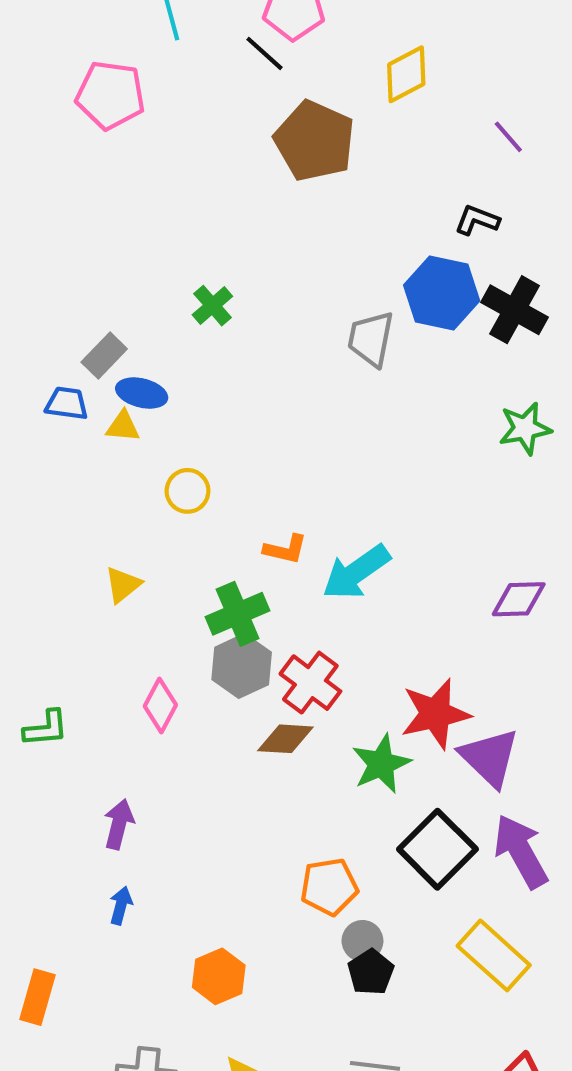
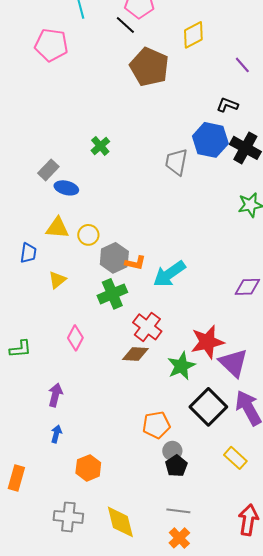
blue trapezoid: (67, 403) -> (28, 253), moved, turned 90
yellow triangle: (123, 426) -> (57, 228), moved, size x1.4
gray hexagon: (242, 666) -> (114, 258), moved
yellow rectangle: (494, 955) -> (235, 458), size x0.7
orange hexagon: (219, 976) -> (88, 468), moved

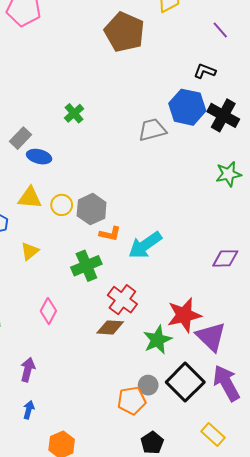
gray trapezoid: (176, 162) -> (152, 130), turned 64
gray hexagon: (114, 258) -> (92, 209), moved
gray circle: (172, 451) -> (148, 385), moved

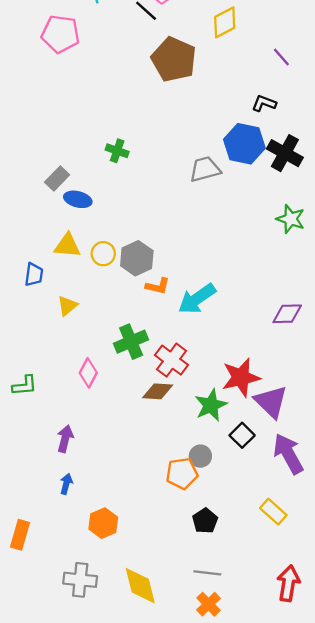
green cross: (74, 113) -> (117, 151), turned -30
green star: (228, 174) -> (291, 219), turned 30
green cross: (86, 266) -> (131, 342), moved
black square: (185, 382) -> (242, 435), moved, size x0.6

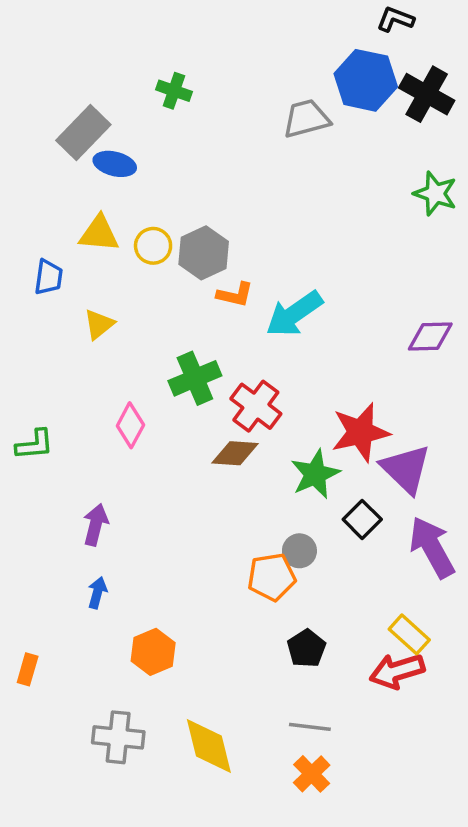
gray rectangle: (57, 179) -> (83, 133), size x1.4
orange rectangle: (20, 535) -> (28, 669), size x0.7
red arrow: (288, 583) -> (397, 671), moved, turned -116

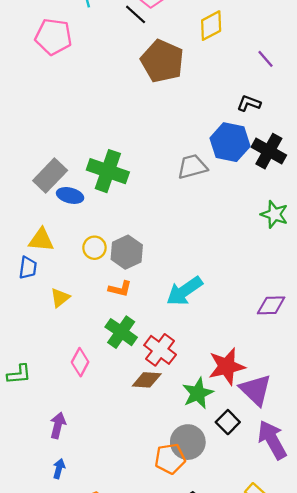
green cross: (174, 91) -> (108, 171), moved, size x1.8
yellow triangle: (99, 234) -> (41, 240), moved
orange L-shape: (235, 295) -> (120, 289), moved
green cross: (195, 378) -> (121, 332), turned -32
gray circle: (299, 551) -> (188, 442), size x1.6

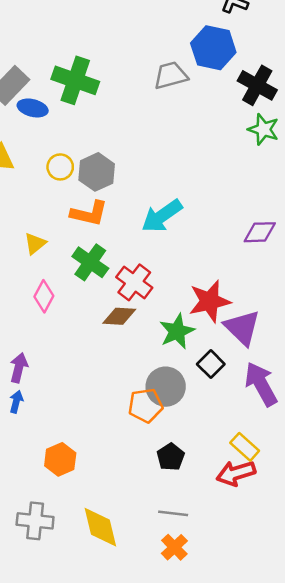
black cross: (269, 151) -> (257, 85), moved
orange L-shape: (120, 289) -> (89, 213), size x1.4
yellow triangle: (60, 298) -> (35, 244), moved
blue arrow: (59, 469) -> (16, 402), moved

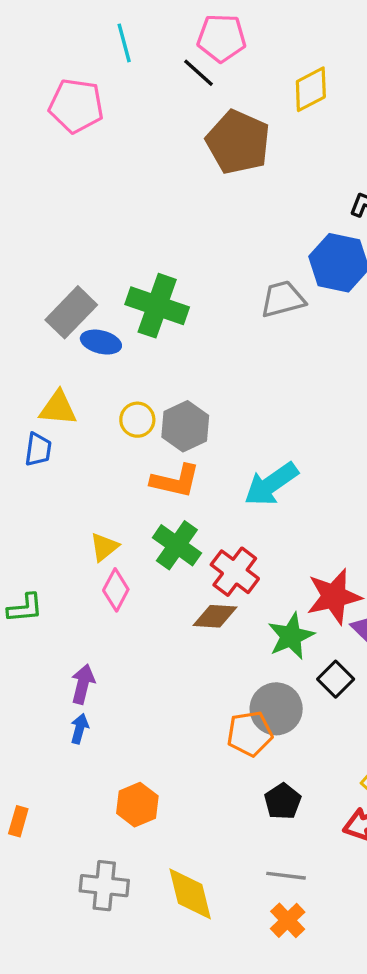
yellow triangle: (35, 244) -> (104, 547), moved

